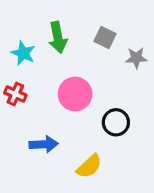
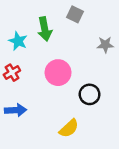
gray square: (105, 37) -> (75, 14), moved
red cross: (15, 94) -> (12, 73), turned 35
blue arrow: (44, 144) -> (16, 110), moved

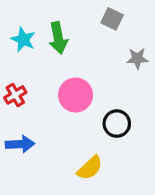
gray square: (75, 14) -> (112, 19), moved
cyan star: (18, 41) -> (23, 39), moved

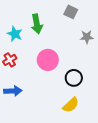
cyan star: (23, 39) -> (15, 34), moved
yellow semicircle: (90, 168) -> (71, 105), moved

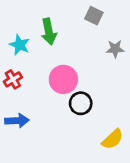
black circle: (74, 78) -> (81, 103), moved
yellow semicircle: (71, 105) -> (113, 139), moved

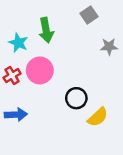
gray square: (94, 16) -> (89, 15), turned 30
pink circle: (63, 79) -> (40, 70), moved
yellow semicircle: (113, 139) -> (98, 117), moved

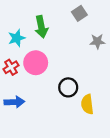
cyan star: (18, 43) -> (17, 38), turned 30
yellow semicircle: (98, 117) -> (87, 104), turned 126

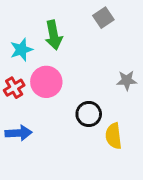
gray star: (97, 41) -> (127, 80), moved

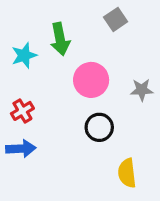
pink circle: (46, 82) -> (91, 80), moved
red cross: (14, 88) -> (22, 111), moved
yellow semicircle: (114, 136) -> (127, 173), moved

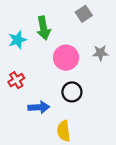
gray star: (142, 90) -> (100, 53), moved
blue arrow: (21, 149) -> (39, 107), moved
yellow semicircle: (127, 173) -> (64, 131), moved

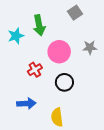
red cross: (16, 80) -> (35, 70), moved
blue arrow: (39, 107) -> (26, 103), moved

